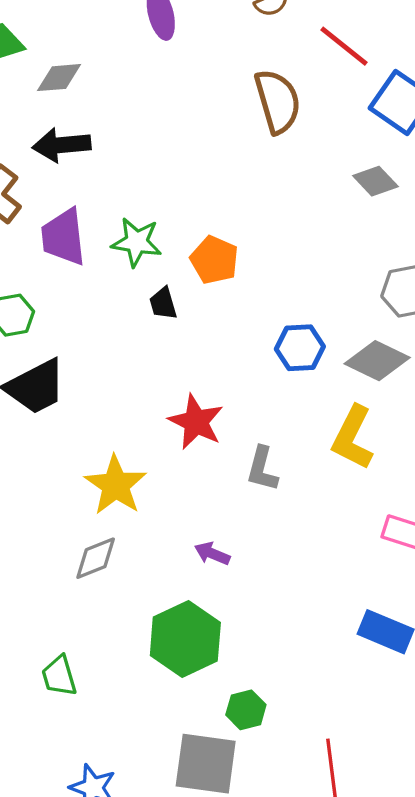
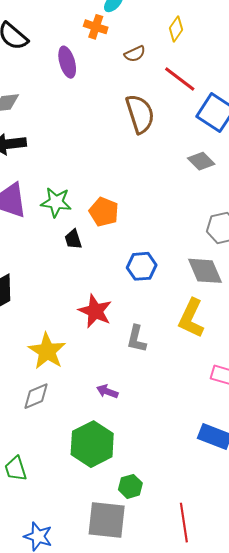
blue hexagon: (300, 348) -> (142, 266), moved
gray diamond: (377, 361) -> (205, 271), turned 42

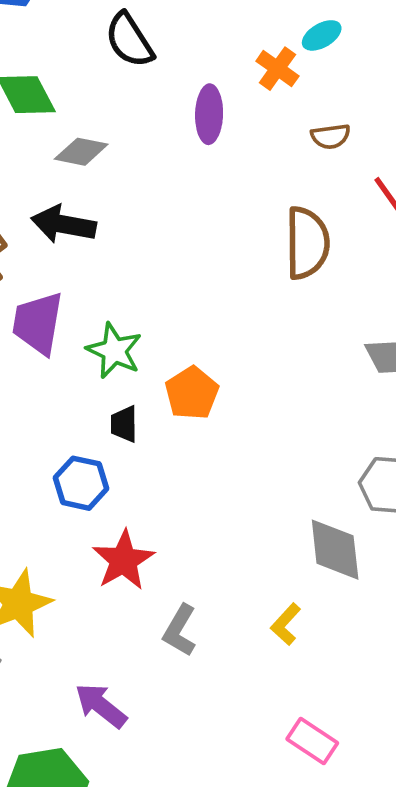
blue hexagon: (142, 266) -> (81, 483), moved
yellow L-shape: (191, 318) -> (286, 624), size x0.6
purple arrow: (107, 391) -> (101, 706), size x1.4

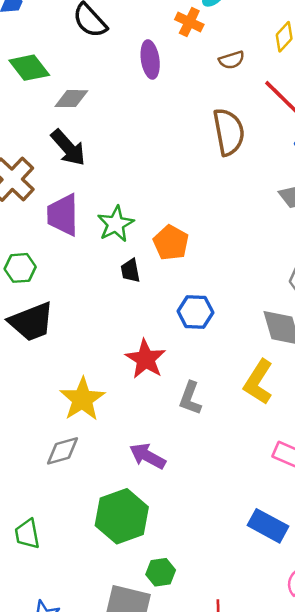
black arrow: (64, 224) -> (68, 148), turned -132
green star: (114, 351) -> (116, 224), turned 30
blue hexagon: (81, 483) -> (195, 312), moved
yellow L-shape: (286, 624) -> (258, 382), size x1.6

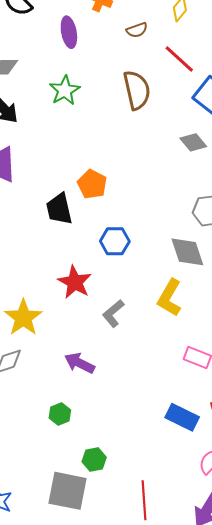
green star: (116, 224) -> (65, 90), moved
black trapezoid: (130, 271) -> (59, 209), size x1.6
gray L-shape: (190, 398) -> (113, 313), turned 32
green hexagon: (122, 516) -> (60, 414), size x0.5

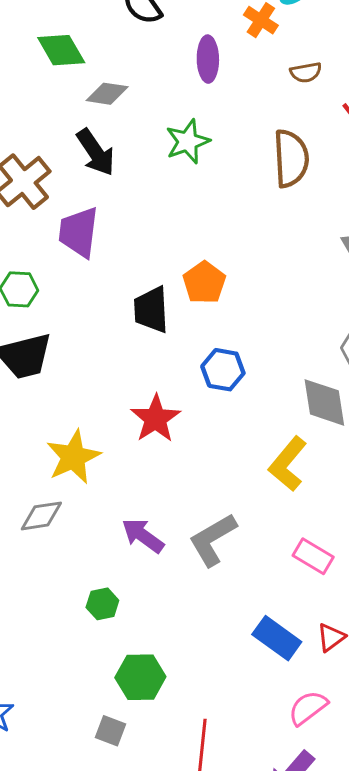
gray L-shape: (113, 313) -> (213, 540), moved, size x1.4
green hexagon: (94, 459) -> (140, 677), size x1.4
gray square: (68, 491) -> (111, 731), moved, size x0.5

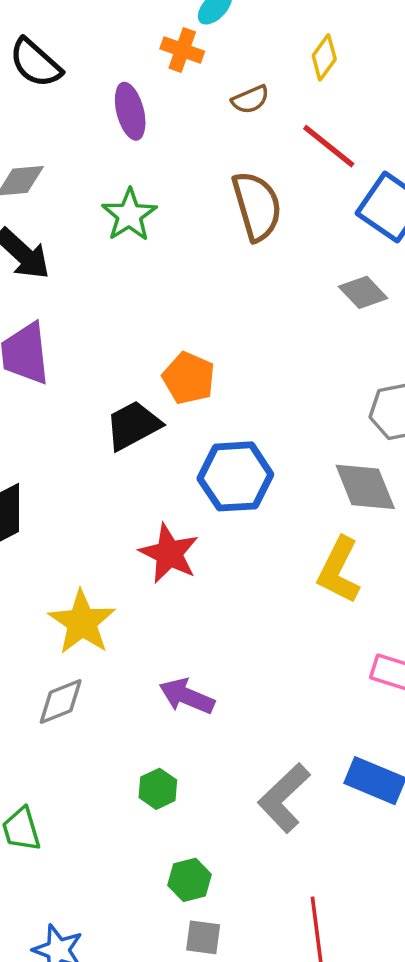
black trapezoid: (151, 310) -> (133, 425), turned 78
blue hexagon: (223, 370) -> (235, 476), size x1.4
gray L-shape: (213, 540) -> (284, 798), moved
green hexagon: (140, 677) -> (190, 880), moved, size x0.7

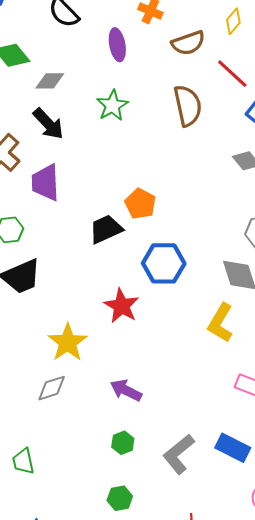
brown semicircle: (250, 100) -> (188, 43), size x1.5
green hexagon: (158, 789) -> (123, 443), moved

